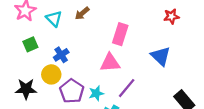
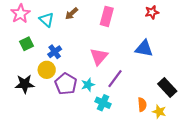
pink rectangle: (120, 34) -> (107, 16), moved
blue triangle: (161, 56) -> (144, 48), turned -30
pink triangle: (110, 63) -> (99, 57), turned -42

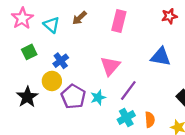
black star: (25, 84) -> (27, 97), turned -30
cyan cross: (103, 103) -> (126, 118), moved, turned 35
orange semicircle: (142, 105) -> (150, 120), moved

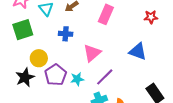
green square: (29, 52) -> (23, 30), size x1.5
blue cross: (61, 61) -> (66, 34), moved, turned 32
black star: (27, 97) -> (25, 77), moved

